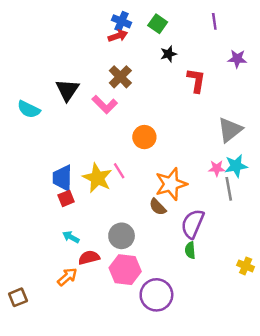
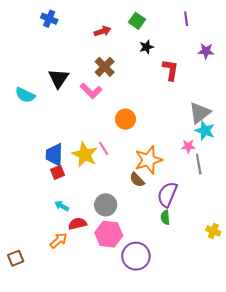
blue cross: (122, 21) -> (49, 19), moved
cyan star: (236, 166) -> (205, 131), moved, turned 30

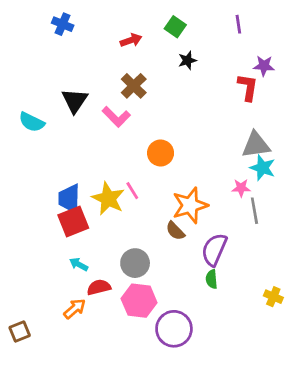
red L-shape: (170, 70) -> (248, 87), moved
gray triangle: (200, 113) -> (256, 145), turned 30
red square: (58, 172) -> (73, 221), size x1.6

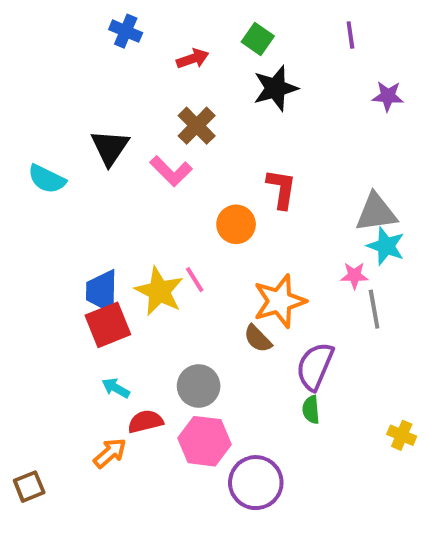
blue cross: (63, 24) -> (126, 31), moved
black star: (187, 60) -> (275, 88), size x1.6
red L-shape: (248, 87) -> (281, 189), moved

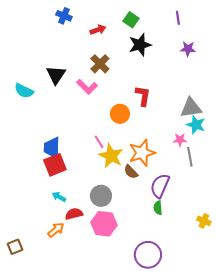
purple star: (388, 96) -> (188, 49), moved
yellow star: (159, 291) -> (111, 156), moved
purple circle: (256, 483) -> (148, 255), moved

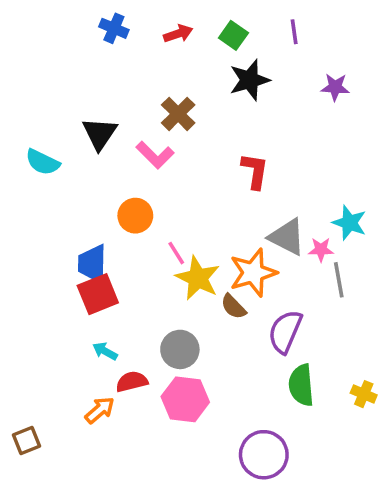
purple line: (178, 18) -> (294, 32), moved
red arrow: (98, 30) -> (178, 34), moved
gray triangle: (191, 108) -> (287, 237), moved, turned 35
orange circle: (120, 114) -> (135, 216), moved
green semicircle: (158, 208) -> (301, 385), moved, size x1.6

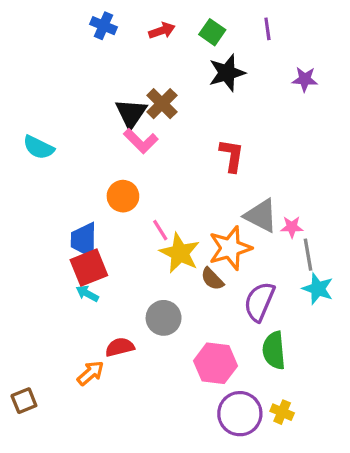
black triangle: (100, 134) -> (131, 113), moved
cyan star: (349, 223) -> (318, 289), moved
cyan arrow: (105, 351) -> (87, 294), moved
yellow cross: (364, 394) -> (282, 412), moved
pink hexagon: (185, 399) -> (216, 363), moved

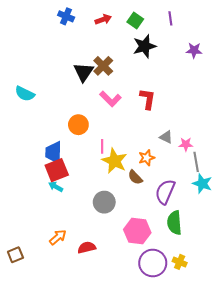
pink L-shape: (141, 141) -> (110, 99), moved
gray triangle: (261, 216) -> (166, 137), size x0.6
pink line: (160, 230) -> (102, 146), turned 32
orange star: (230, 248) -> (147, 158), size x0.6
red semicircle: (120, 347) -> (87, 248), moved

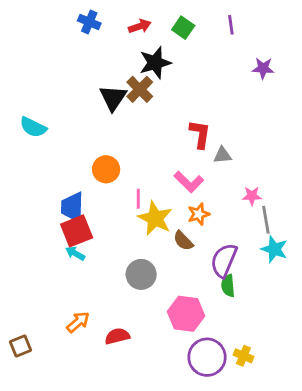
black star: (144, 46) -> (155, 63), moved
pink L-shape: (110, 99) -> (189, 182), moved
gray triangle: (166, 137) -> (222, 155), moved, turned -32
green semicircle: (174, 223) -> (228, 286), moved, size x0.7

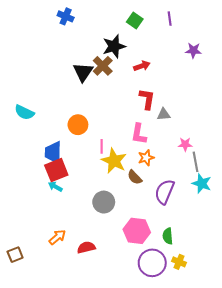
red arrow: (140, 26) -> (142, 66), moved
cyan semicircle: (33, 127) -> (24, 112), moved
pink L-shape: (189, 182) -> (139, 134), turned 55
green semicircle: (228, 286) -> (168, 236), moved

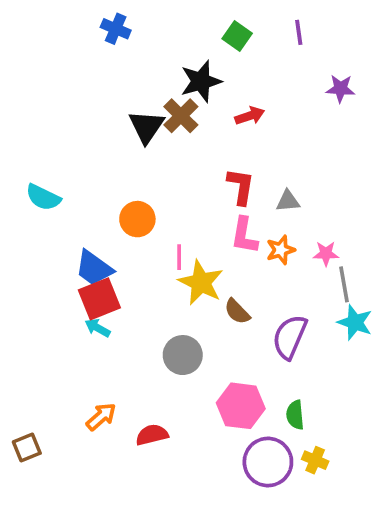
red L-shape: (147, 99) -> (241, 186), moved
blue trapezoid: (53, 153) -> (94, 268), turned -55
orange star: (146, 158) -> (281, 250), moved

